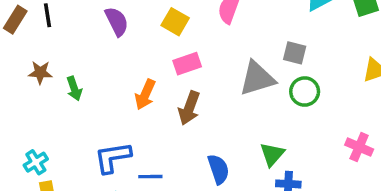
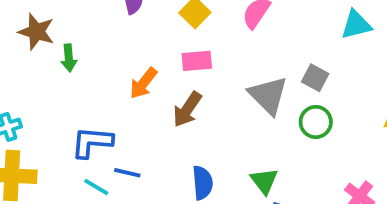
brown star: (40, 72) -> (36, 32), size x1.4
gray triangle: (257, 78) -> (268, 95), turned 48
green triangle: (272, 154) -> (264, 181), turned -32

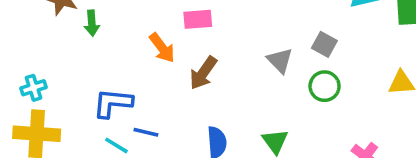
pink rectangle: (197, 61) -> (198, 19), moved
orange arrow: (143, 83) -> (162, 48), turned -76
gray triangle: (268, 95) -> (280, 60), size x0.7

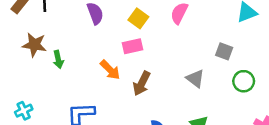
gray triangle: (280, 60) -> (195, 79), moved
green circle: (325, 86) -> (244, 81), moved

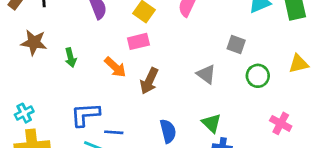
green arrow: (58, 59) -> (71, 58), moved

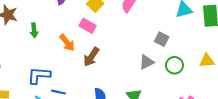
pink rectangle: (138, 41) -> (88, 26), turned 35
gray triangle: (206, 74) -> (146, 62), moved, turned 49

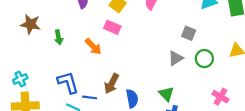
brown arrow: (91, 57) -> (112, 84), moved
blue L-shape: (39, 75) -> (68, 82), turned 75

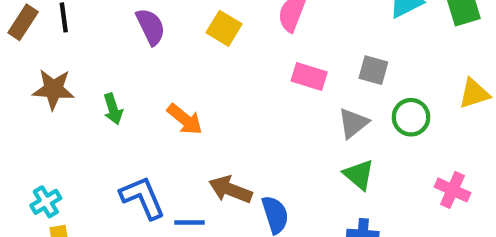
pink rectangle: (112, 27) -> (309, 77), moved
brown arrow: (112, 84) -> (230, 190), turned 90
green triangle: (166, 94) -> (359, 175), moved

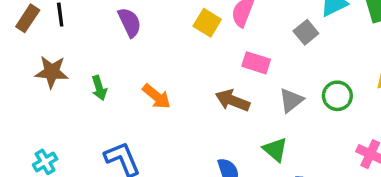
yellow square: (224, 28) -> (207, 23), moved
gray square: (373, 70) -> (306, 32), moved, turned 35
green triangle: (359, 175) -> (275, 150), moved
brown arrow: (230, 190) -> (233, 100), moved

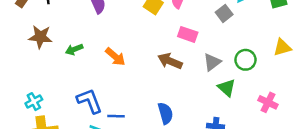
green arrow: (99, 88) -> (74, 49), turned 84
green triangle: (275, 150) -> (227, 88), moved

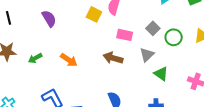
gray square: (224, 13) -> (153, 28), moved
green circle: (246, 60) -> (174, 37), moved

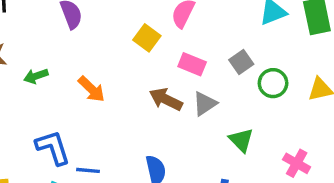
yellow square: (94, 14) -> (147, 38), moved
gray triangle: (147, 55) -> (205, 104), moved

